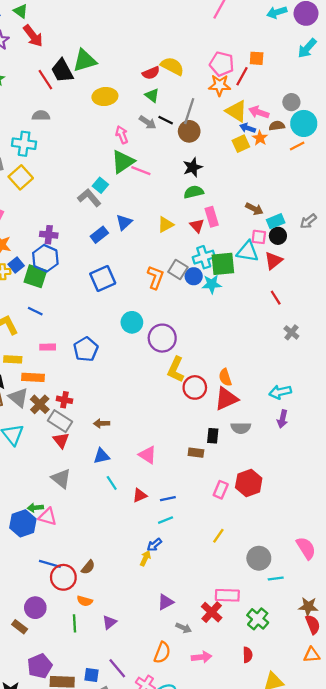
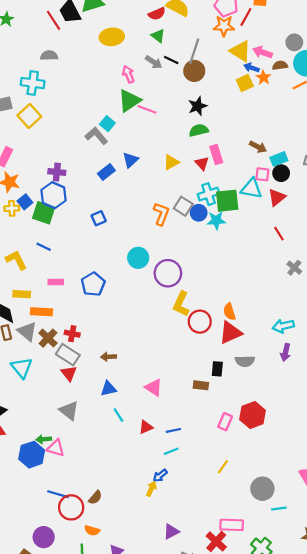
blue square: (103, 279) -> (99, 218), moved, size x0.6

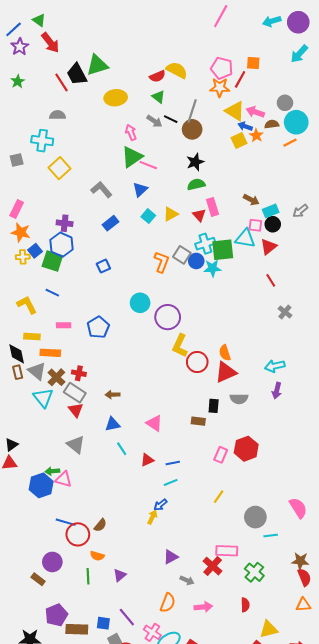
yellow square: (29, 116) -> (59, 168), moved
cyan square: (107, 124) -> (148, 216), moved
blue triangle: (130, 160) -> (140, 190), moved
cyan triangle: (22, 368) -> (43, 398), moved

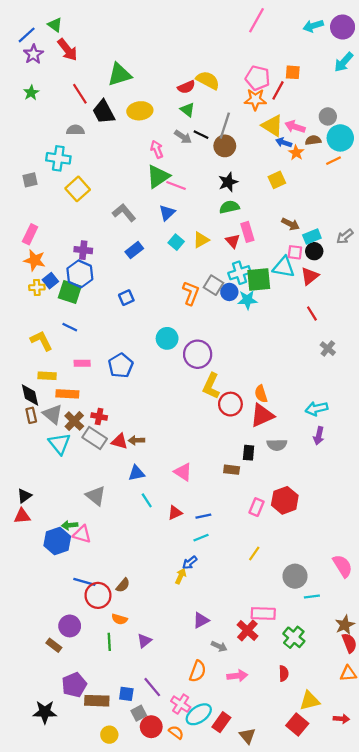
black trapezoid: (77, 74) -> (104, 112), moved
yellow square: (239, 141) -> (277, 180), moved
red triangle: (76, 410) -> (119, 441), moved, turned -35
brown star: (300, 561) -> (345, 625), turned -30

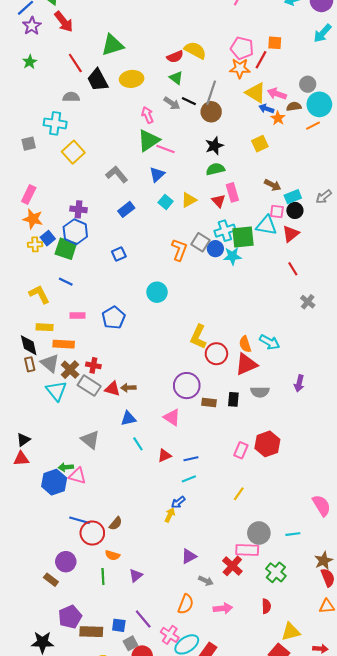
purple circle: (198, 354) -> (187, 386), moved
cyan arrow: (316, 409) -> (269, 342), moved, turned -138
brown rectangle: (232, 470) -> (209, 403), moved
gray circle: (295, 576) -> (259, 533), moved

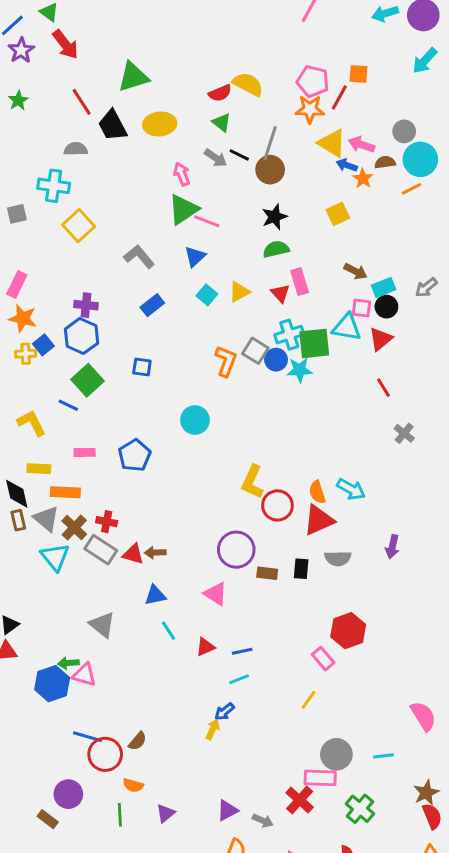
green square: (66, 249) -> (87, 380), moved, turned 30
blue square: (119, 254) -> (142, 367), turned 32
pink rectangle: (241, 450) -> (323, 659), moved, turned -63
purple triangle: (189, 556) -> (227, 810), moved

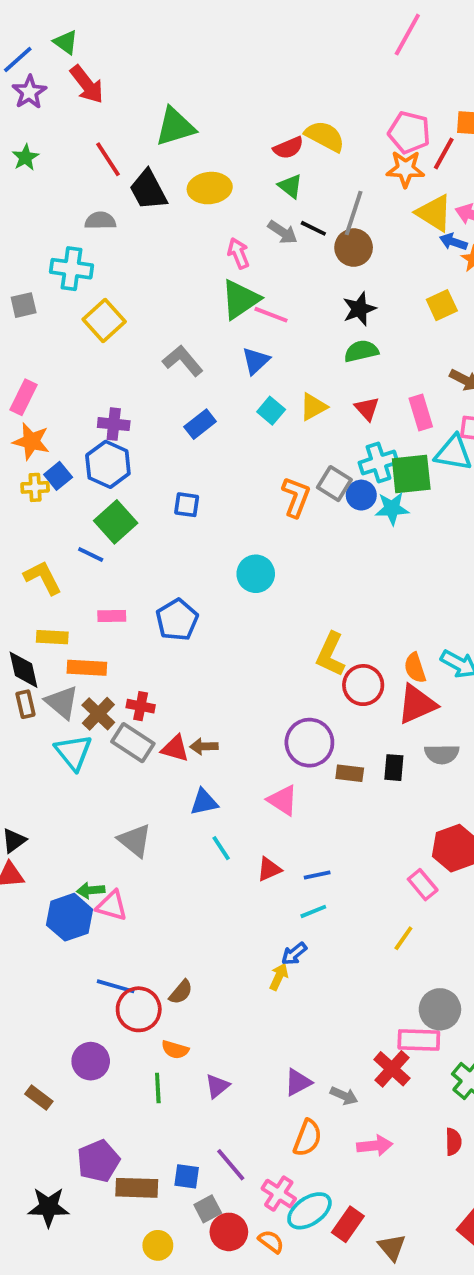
pink rectangle: (300, 282) -> (421, 413), moved
brown rectangle: (48, 819) -> (39, 1098), moved

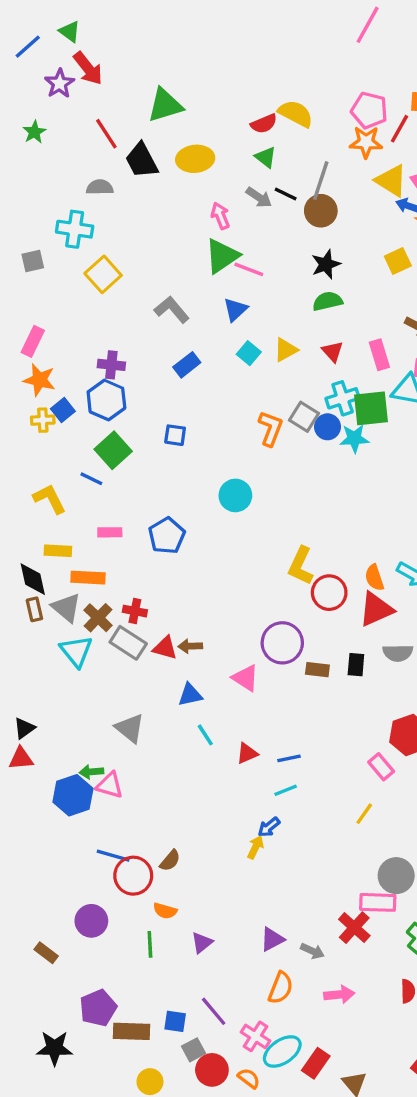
purple star: (29, 92) -> (60, 83), moved
pink triangle: (283, 800) -> (245, 678), moved

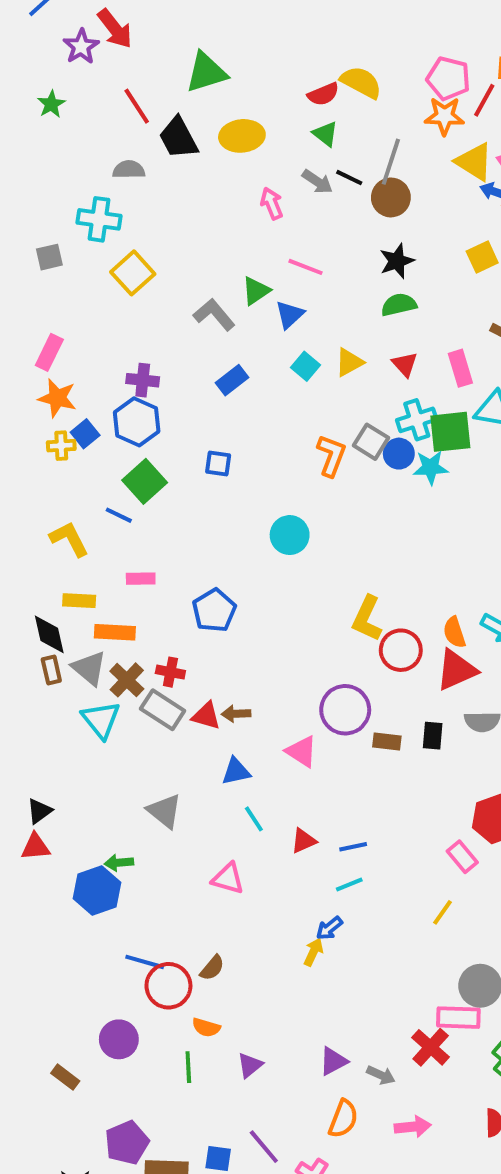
green triangle: (222, 256) -> (256, 291), moved, size x0.7
blue pentagon: (167, 536) -> (214, 610), moved
pink triangle: (110, 785) -> (228, 879), moved

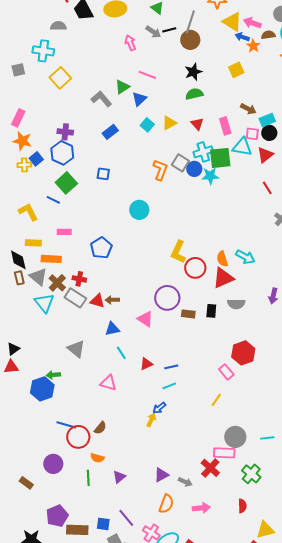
black line: (349, 178) -> (169, 30), turned -40

